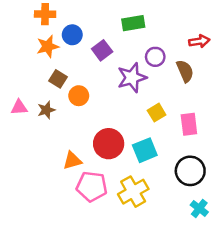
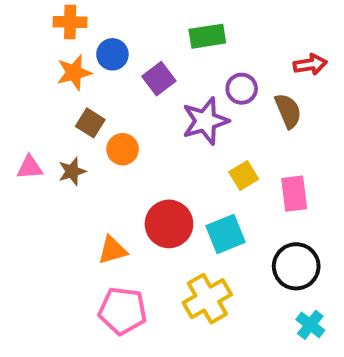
pink pentagon: (92, 186) -> (123, 311), moved

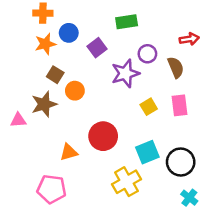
pink triangle: (30, 167) -> (18, 120), moved
brown star: (72, 171) -> (44, 104), size x1.5
pink rectangle: (294, 194) -> (179, 105), moved
cyan square: (225, 234) -> (147, 152), moved
pink pentagon: (123, 311) -> (51, 189), moved

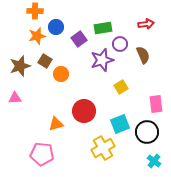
green rectangle: (127, 22) -> (103, 28), moved
red arrow: (189, 39) -> (146, 24), moved
brown star: (44, 104) -> (20, 66), moved
pink rectangle: (179, 105) -> (156, 104), moved

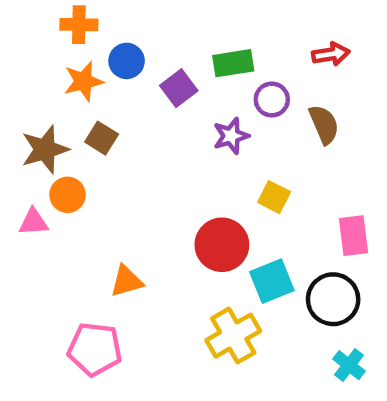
purple star: (102, 60) -> (231, 136), size x0.7
orange circle: (61, 74) -> (68, 195), moved
yellow square: (121, 87) -> (274, 197), turned -32
red circle: (84, 111) -> (222, 245), moved

